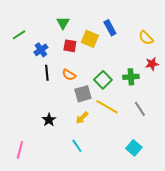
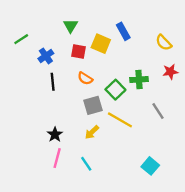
orange semicircle: (69, 75) -> (85, 78), moved
green cross: (131, 77) -> (139, 80), moved
gray line: (140, 109) -> (158, 111), moved
pink line: (20, 150) -> (57, 158), moved

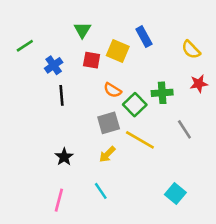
orange semicircle: (85, 78) -> (112, 90), moved
pink line: (57, 158) -> (59, 200), moved

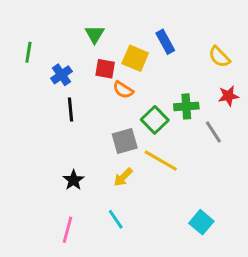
green line: (25, 46) -> (28, 52), turned -48
orange semicircle: (112, 90) -> (123, 90), moved
gray line: (184, 129) -> (213, 132), moved

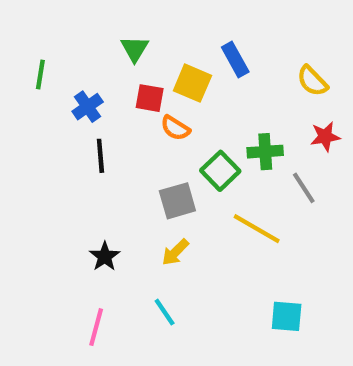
yellow line: (161, 161) -> (257, 229), moved
cyan square: (201, 222) -> (287, 316), turned -35

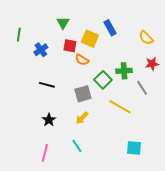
black line: (100, 156) -> (47, 85), moved, turned -70

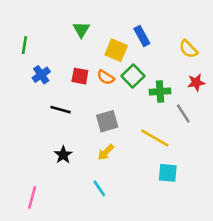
red square: (70, 46) -> (80, 76), moved
blue cross: (41, 50) -> (41, 75), moved
green square: (103, 80) -> (133, 76), moved
cyan square: (134, 148) -> (168, 173), moved
pink line: (45, 153) -> (32, 197), moved

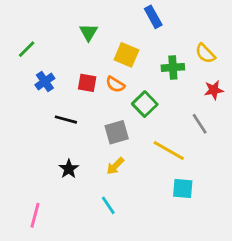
blue rectangle: (142, 36) -> (153, 17), moved
green line: (24, 45) -> (27, 49), turned 36
green square: (133, 76) -> (145, 104), moved
green cross: (160, 92) -> (173, 67), moved

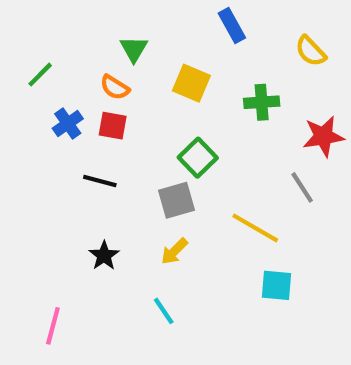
yellow semicircle: (205, 53) -> (311, 51), moved
red square: (87, 83) -> (113, 126), moved
orange semicircle: (115, 84) -> (115, 87), moved
red star: (214, 90) -> (323, 136), size x1.4
green square: (145, 104) -> (198, 158), moved

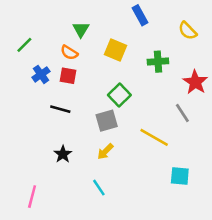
red star: (323, 136) -> (195, 82), turned -30
cyan square: (277, 285) -> (180, 176), moved

